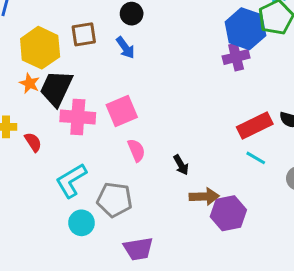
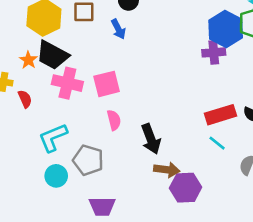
orange star: (30, 83) -> (28, 60), moved
black trapezoid: (56, 88) -> (52, 55), turned -96
black arrow: (181, 165) -> (151, 139), size x1.6

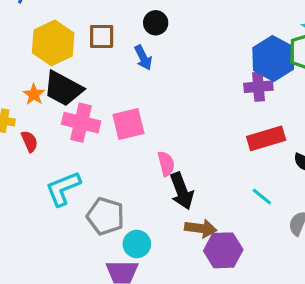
red rectangle: (221, 115) -> (266, 138), moved
pink semicircle: (114, 120) -> (166, 164), moved
cyan circle: (56, 176) -> (137, 244), moved

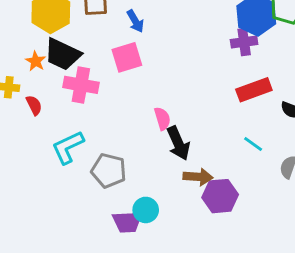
pink square: (128, 124) -> (127, 57), moved
cyan circle: (137, 244) -> (146, 210), moved

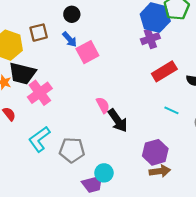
pink square: (127, 57) -> (87, 52), moved
pink cross: (81, 85) -> (40, 93), turned -35
brown arrow: (198, 177) -> (160, 171), moved

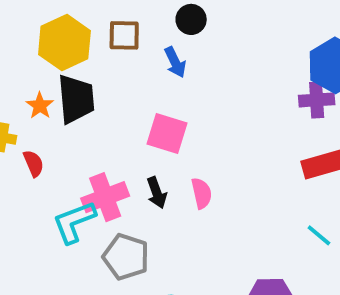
pink square: (87, 52) -> (167, 133), moved, turned 30
black trapezoid: (22, 73) -> (76, 99), turned -124
pink cross: (40, 93) -> (105, 197), moved
black arrow: (118, 120) -> (157, 193), moved, size x0.7

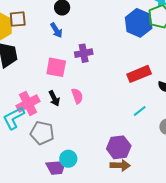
brown square: (124, 35) -> (18, 19), moved
purple cross: (317, 100) -> (84, 53), moved
cyan line: (319, 235) -> (140, 111), turned -72

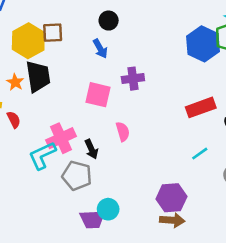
black arrow: (54, 98) -> (91, 149), moved

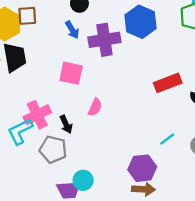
blue hexagon: (203, 44) -> (141, 22), moved
purple cross: (133, 79) -> (104, 40), moved, size x1.5
pink semicircle: (123, 132) -> (95, 107), turned 42
cyan line: (200, 154) -> (167, 139), moved

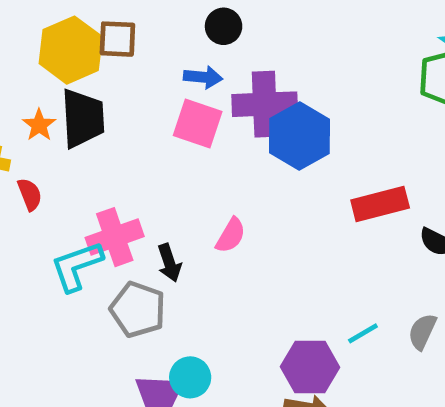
blue hexagon: (141, 22) -> (299, 136), moved
blue arrow: (72, 30) -> (203, 77), turned -60
pink square: (71, 73) -> (198, 124), moved
cyan line: (167, 139) -> (363, 333), moved

